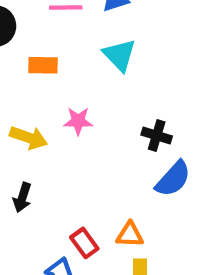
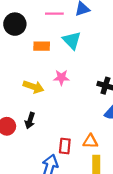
cyan triangle: (119, 55) -> (72, 40), moved
red rectangle: (84, 243) -> (65, 146), turned 42

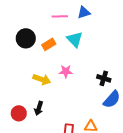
black circle: (15, 24) -> (26, 38), moved
orange rectangle: (42, 46) -> (49, 44), turned -32

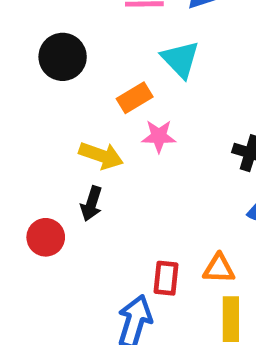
orange rectangle: (49, 44) -> (135, 98), moved
black arrow: (39, 108) -> (91, 204), moved

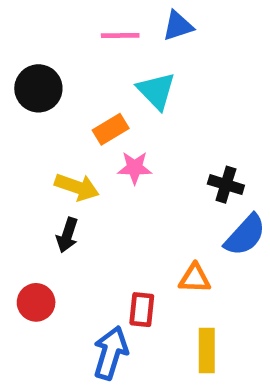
red circle: (46, 237) -> (36, 302), moved
orange triangle: (219, 269) -> (195, 278), moved

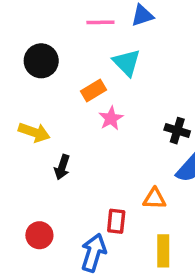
pink star: (135, 168) -> (111, 118), turned -30
yellow arrow: (77, 187) -> (34, 132), moved
red circle: (36, 302) -> (39, 235), moved

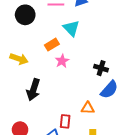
black circle: (41, 61) -> (25, 15), moved
yellow arrow: (34, 132) -> (19, 59), moved
black arrow: (62, 167) -> (33, 90), size x1.5

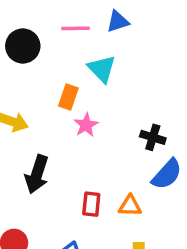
orange rectangle: (52, 45) -> (68, 97), turned -40
red rectangle: (65, 121) -> (91, 204), moved

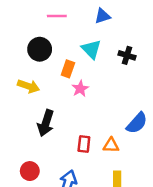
pink line: (75, 28) -> (57, 16), moved
black circle: (23, 46) -> (40, 49), moved
black cross: (153, 137) -> (127, 55), moved

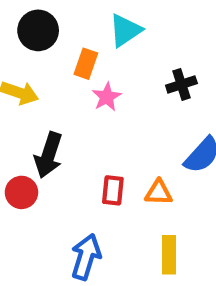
cyan triangle: (91, 49) -> (125, 30), turned 40
black cross: (127, 55) -> (181, 84), moved, turned -35
red circle: (30, 171) -> (21, 192), moved

